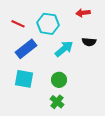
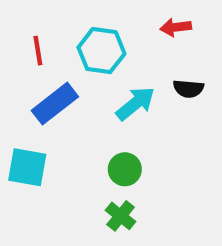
red line: (18, 24) -> (38, 51), turned 56
cyan square: (24, 79) -> (27, 167), moved

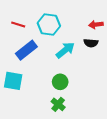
red arrow: (176, 27) -> (96, 25), moved
red line: (38, 51) -> (18, 25), turned -64

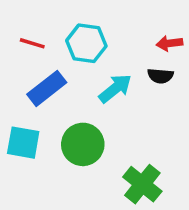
green circle: (60, 82) -> (83, 144), moved, size x1.5
green cross: (58, 104) -> (142, 184), moved, size x1.5

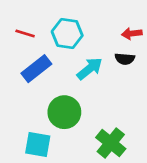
cyan square: (23, 143) -> (38, 144), moved

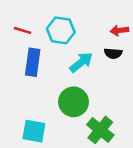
blue rectangle: (36, 69) -> (33, 62), turned -44
green circle: (64, 112) -> (74, 102), moved

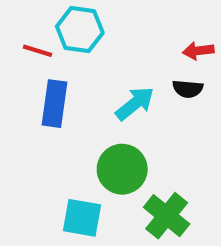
cyan hexagon: (61, 30) -> (80, 30), moved
cyan square: (34, 131) -> (82, 218), moved

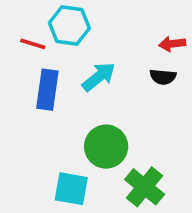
cyan arrow: (135, 104) -> (99, 77), moved

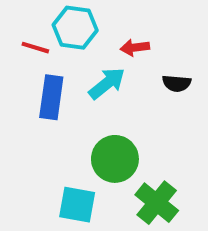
red arrow: (172, 44) -> (135, 48), moved

